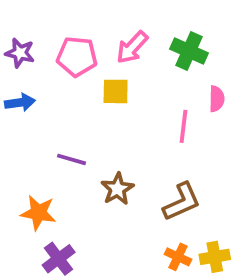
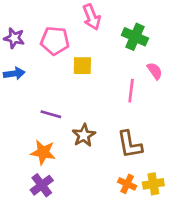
pink arrow: (132, 47) -> (92, 17), moved, turned -65
pink semicircle: (217, 99) -> (155, 71), turned -36
brown L-shape: (182, 202) -> (130, 144), turned 104
orange star: (38, 213) -> (43, 152), moved

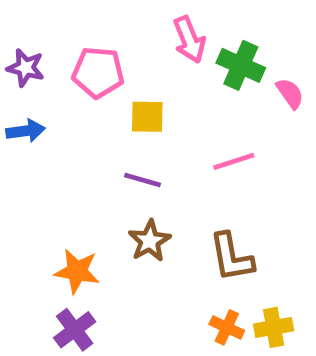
pink arrow: (92, 17) -> (189, 40), moved
pink semicircle: (155, 71) -> (290, 93), moved
pink line: (131, 91) -> (234, 161), turned 65
purple line: (51, 114) -> (143, 180), moved

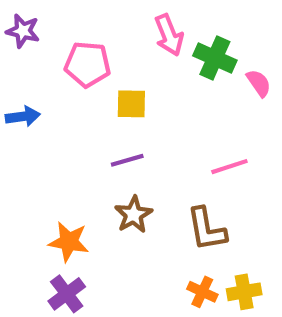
purple star: (26, 68) -> (23, 31), moved
pink line: (234, 161) -> (229, 167), moved
purple line: (143, 180) -> (127, 160), turned -32

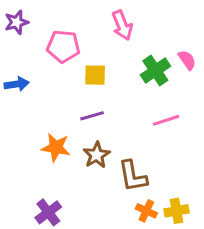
purple star: (23, 31) -> (17, 22), turned -30
green cross: (215, 58) -> (155, 71), moved, turned 32
brown L-shape: (207, 229) -> (133, 176), moved
orange star: (69, 242) -> (56, 147), moved

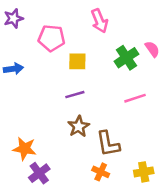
orange star: (56, 147) -> (25, 149), moved
orange cross: (146, 211) -> (101, 172), moved

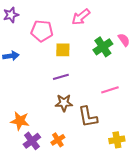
pink arrow: (99, 21) -> (81, 17), turned 72
pink line: (135, 98) -> (110, 90), moved
brown star: (79, 126) -> (64, 103), turned 30
orange cross: (101, 172) -> (58, 140), moved, turned 32

